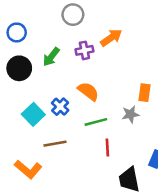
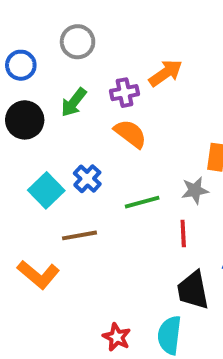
gray circle: (73, 15) -> (78, 42), moved
orange semicircle: (88, 91) -> (130, 134), moved
red line: (107, 148) -> (183, 233), moved

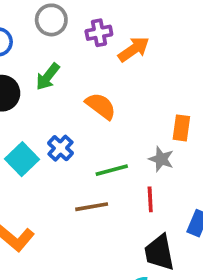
purple cross: (124, 93) -> (99, 33), moved
gray star: (195, 190) -> (161, 159), turned 30
brown line: (79, 235) -> (92, 207), moved

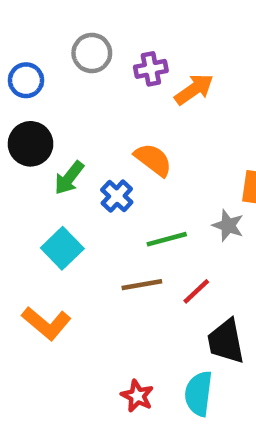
green arrow: (48, 77) -> (69, 178), moved
blue cross: (60, 148) -> (117, 196), moved
cyan square: (22, 159) -> (62, 248), moved
red line: (150, 199) -> (196, 291), moved, turned 50

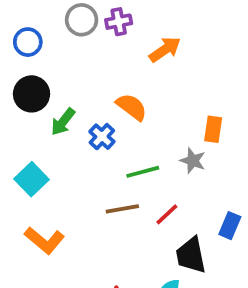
purple cross: (151, 69) -> (119, 22), moved
cyan square: (62, 248) -> (32, 179), moved

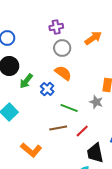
gray circle: (82, 20) -> (62, 48), moved
orange arrow: (165, 49) -> (93, 38), moved
green line: (143, 172) -> (69, 108), turned 36
orange L-shape: (44, 240) -> (31, 150), moved

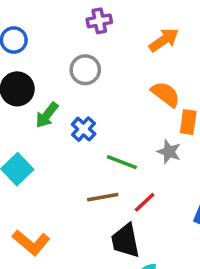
gray circle: (62, 48) -> (85, 70), moved
orange semicircle: (63, 73) -> (166, 94), moved
orange L-shape: (31, 150) -> (31, 242), moved
black trapezoid: (95, 153) -> (125, 241), moved

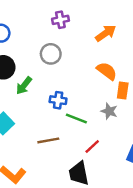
blue cross: (84, 129) -> (58, 100), moved, turned -35
brown line: (103, 197) -> (48, 140), moved

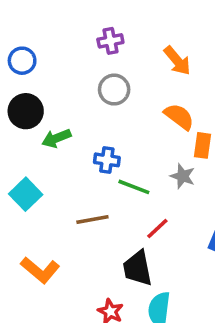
orange arrow: (106, 33) -> (177, 61), turned 85
gray circle: (51, 54) -> (114, 90), moved
green arrow: (24, 86) -> (56, 138), turned 30

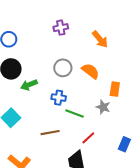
gray circle: (114, 90) -> (63, 68), moved
orange semicircle: (179, 117) -> (90, 71), moved

